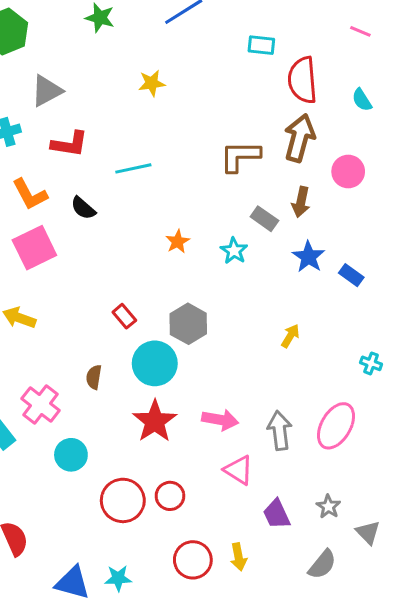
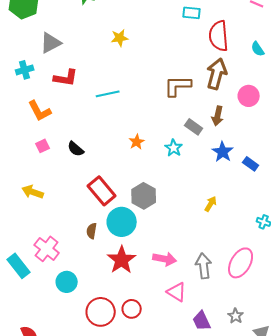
black semicircle: (83, 208) -> (76, 149), moved
pink square: (34, 248) -> (43, 146), size x0.5
red rectangle: (124, 316) -> (102, 191), size x1.8
brown semicircle: (94, 377) -> (92, 231), moved

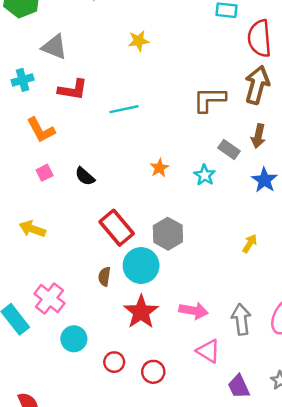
gray triangle: (51, 43) -> (54, 47), turned 50
red circle: (101, 312) -> (114, 362), moved, size x0.6

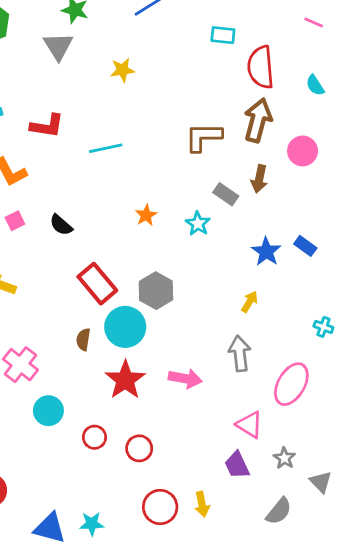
gray triangle: (54, 47) -> (58, 46), moved, turned 36
blue star: (264, 180) -> (266, 251), moved
gray arrow: (241, 319) -> (240, 353), moved
pink triangle: (208, 351) -> (249, 425), moved

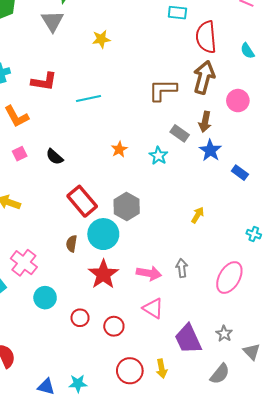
blue star: (266, 251) -> (210, 150), moved
gray arrow: (240, 353) -> (182, 268), moved, size x0.7
pink triangle: (249, 425) -> (153, 308), moved
purple trapezoid: (237, 465) -> (188, 339), size x1.4
blue triangle: (50, 528) -> (46, 387), size x0.7

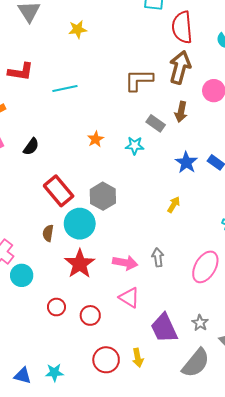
blue star: (210, 150) -> (186, 162), moved
cyan star: (158, 156) -> (135, 146), turned -30
black semicircle: (55, 157) -> (31, 147), turned -96
cyan circle: (45, 298) -> (22, 275), moved
gray semicircle: (220, 374) -> (196, 363), size x1.4

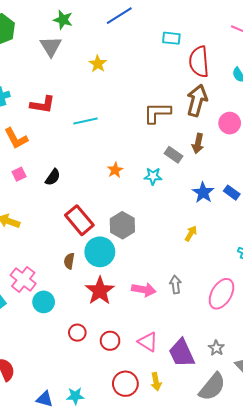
yellow star: (78, 29) -> (98, 64), turned -30
pink triangle: (129, 298) -> (148, 342), moved

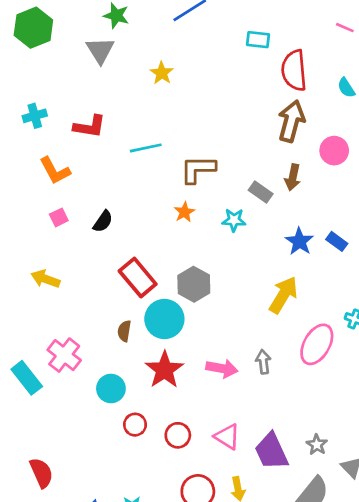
brown L-shape: (157, 113) -> (198, 169), moved
yellow arrow: (191, 233) -> (283, 295), size x1.8
pink ellipse: (221, 294) -> (317, 344), moved
cyan circle: (44, 302) -> (111, 389), moved

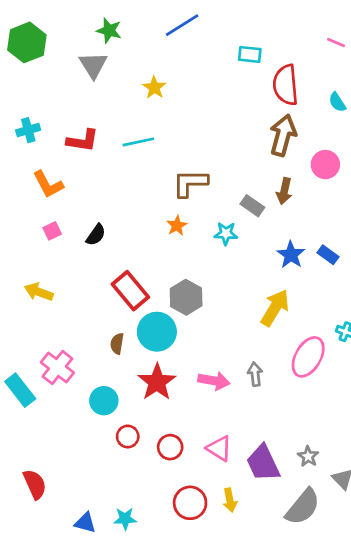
cyan line: (146, 148) -> (138, 142), moved

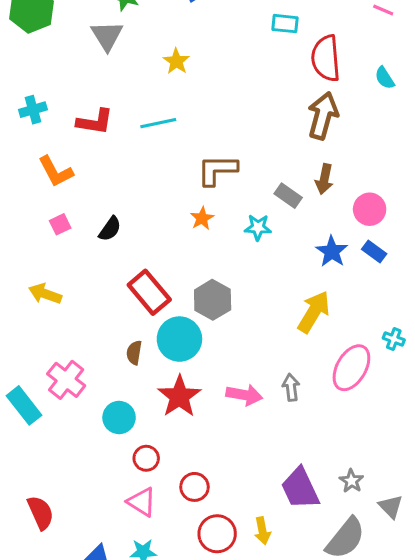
pink circle: (325, 165) -> (370, 209), moved
red circle: (170, 447) -> (194, 487), moved
pink triangle: (219, 448) -> (142, 502), moved

